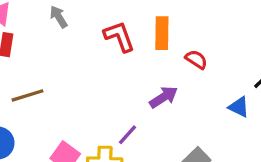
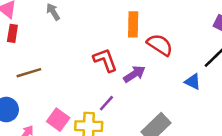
red L-shape: (119, 36) -> (105, 60), moved
red semicircle: (196, 59) -> (160, 45), size x1.5

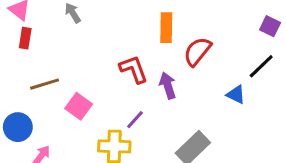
red semicircle: (160, 45) -> (197, 51), turned -84
purple arrow: (134, 74) -> (168, 86), turned -75
pink square: (58, 120) -> (79, 106), moved

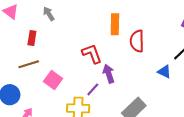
red rectangle: (25, 38) -> (32, 38), moved
red semicircle: (197, 51) -> (137, 41), turned -40
purple arrow: (168, 86) -> (109, 74), moved

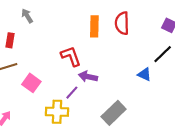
red semicircle: (137, 41) -> (122, 23), moved
purple arrow: (109, 74) -> (88, 77), turned -60

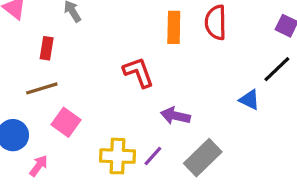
purple arrow: (88, 77) -> (175, 116), moved
pink square: (31, 83) -> (66, 122), moved
purple line: (72, 93) -> (153, 156), moved

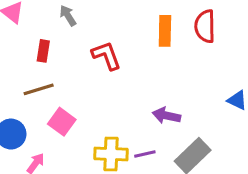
red L-shape: (138, 72) -> (106, 56), moved
purple line: (153, 156) -> (145, 154), turned 35

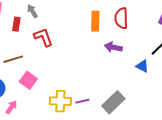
red rectangle: (43, 51) -> (16, 24), moved
red L-shape: (106, 56) -> (43, 37), moved
purple arrow: (166, 116) -> (113, 47), moved

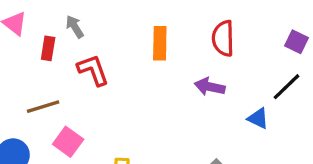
orange rectangle: (95, 21) -> (160, 43), moved

